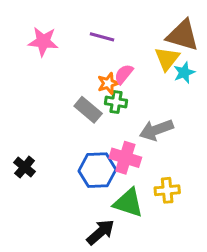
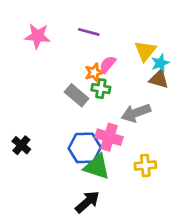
brown triangle: (183, 35) -> (159, 79), moved, size x0.7
green triangle: (128, 203) -> (97, 167), moved

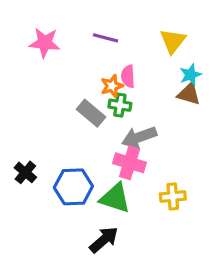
yellow triangle: (145, 51) -> (173, 41), moved
pink semicircle: (108, 64) -> (128, 76), turned -42
gray arrow: (136, 113) -> (139, 137), moved
blue hexagon: (85, 148) -> (73, 187), moved

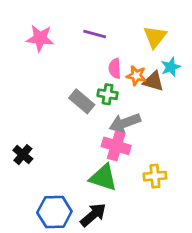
orange star: (112, 86) -> (136, 76), moved, turned 30
brown triangle: (189, 94) -> (154, 81), moved
blue hexagon: (73, 187) -> (54, 212), moved

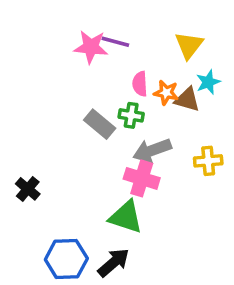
pink star: (40, 38) -> (91, 47), moved
yellow cross: (155, 176) -> (208, 161), moved

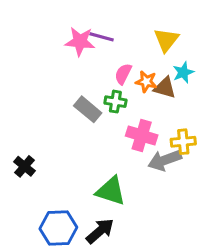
pink semicircle: (140, 84) -> (123, 74), turned 30
gray arrow: (152, 150) -> (165, 160), moved
pink cross: (142, 178) -> (142, 136), moved

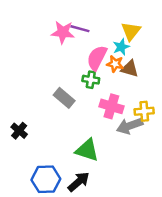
cyan star: (183, 72) -> (121, 47), moved
pink semicircle: (123, 74) -> (97, 58), size x1.5
gray rectangle: (88, 109) -> (64, 98), moved

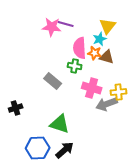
pink semicircle: (97, 58) -> (80, 48), turned -30
black cross: (19, 131) -> (16, 108), turned 32
green triangle: (87, 150) -> (60, 124), moved

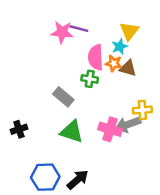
pink cross: (92, 88) -> (110, 129), moved
green triangle: (60, 124) -> (72, 132), moved

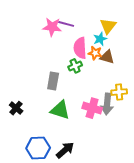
green cross: (90, 79) -> (75, 66), turned -32
gray rectangle: (63, 97) -> (53, 81), turned 60
gray arrow: (128, 124) -> (107, 104), turned -65
black cross: (19, 129) -> (16, 108), turned -32

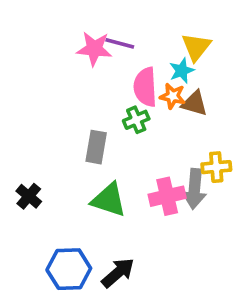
pink cross: (92, 108) -> (167, 196), turned -30

